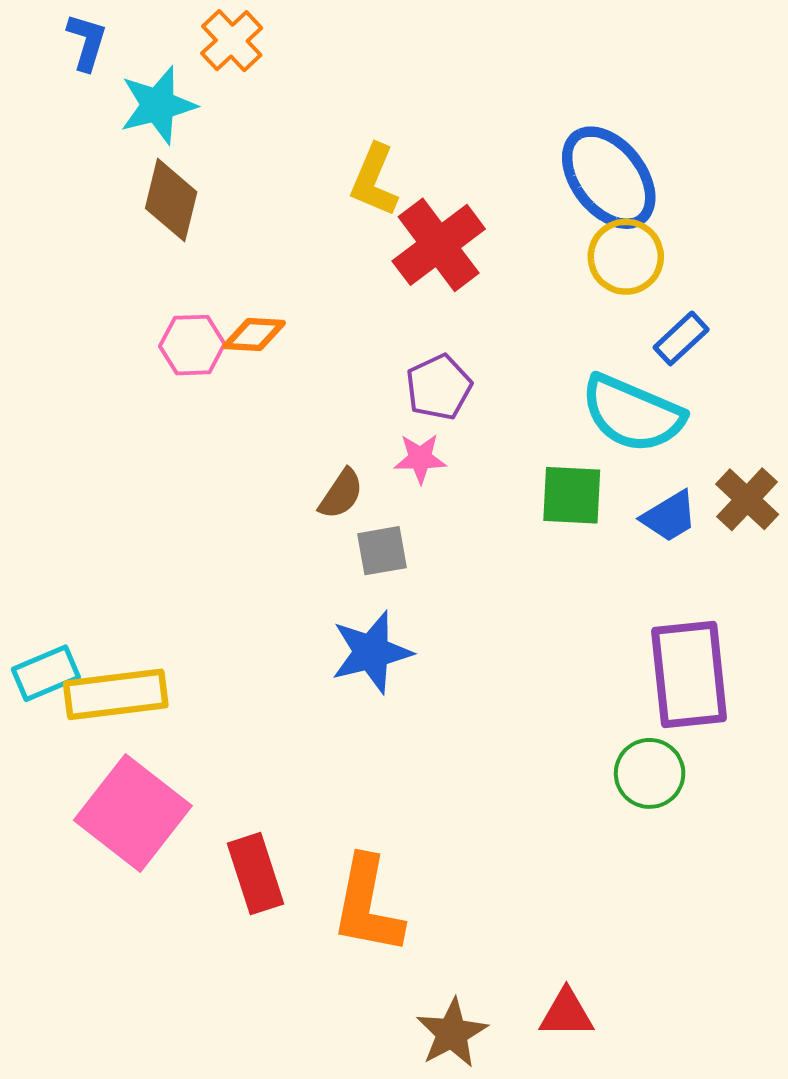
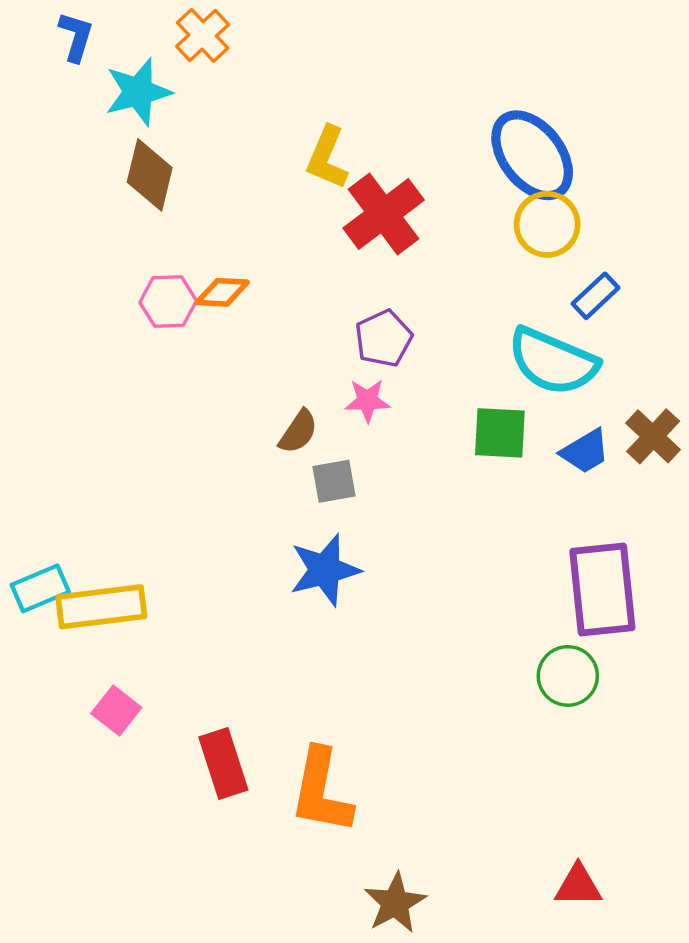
pink square: (133, 813) -> (116, 710), size x0.5
red triangle: (566, 1013) -> (578, 886), moved

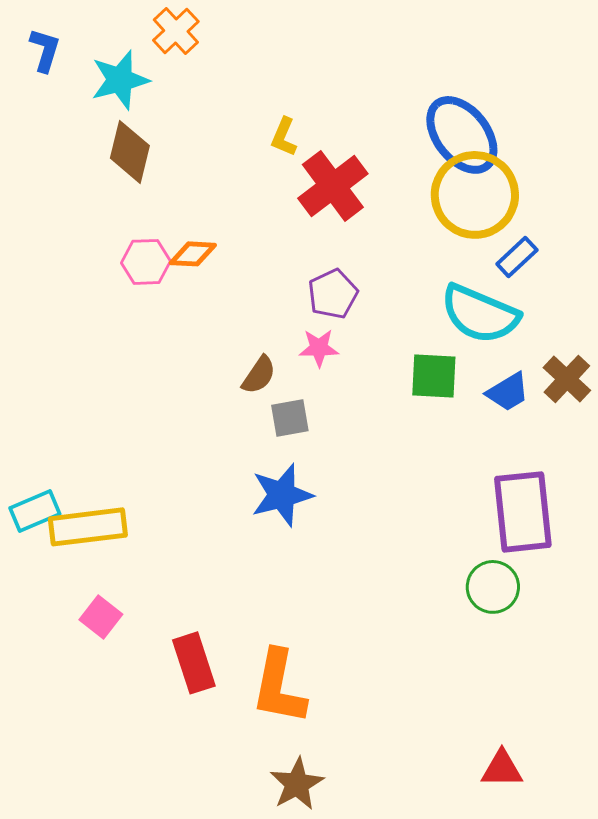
blue L-shape: (76, 37) -> (45, 50), moved
yellow L-shape: (327, 158) -> (284, 137), size x0.7
yellow circle: (547, 224) -> (475, 195), size x1.5
brown star: (395, 903) -> (297, 784), moved

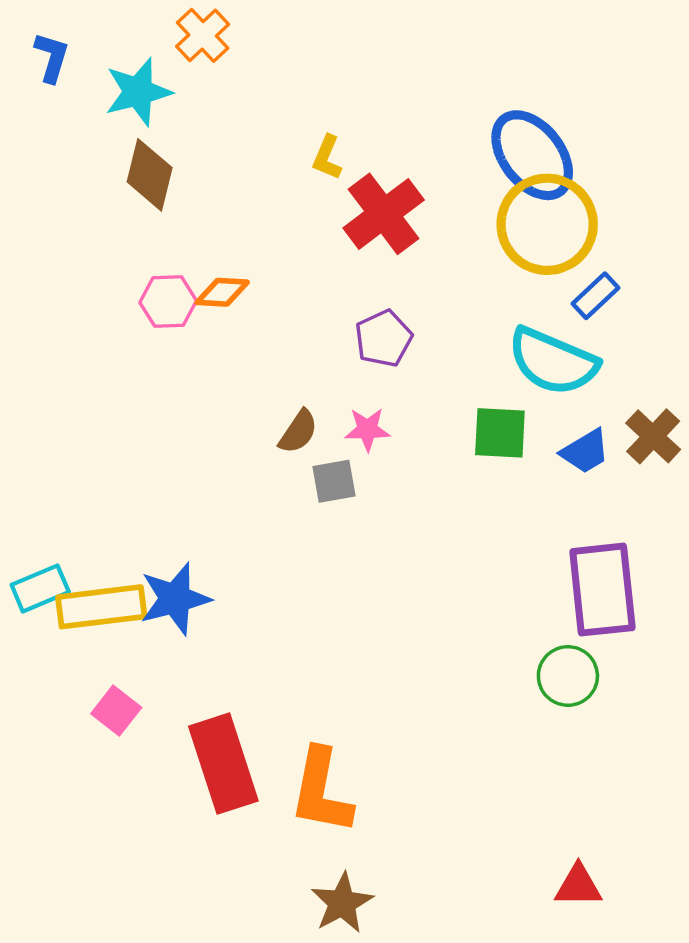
pink star: (319, 348) -> (367, 429), moved
blue star: (282, 495) -> (175, 599), moved
red rectangle: (194, 663) -> (223, 764), size x1.4

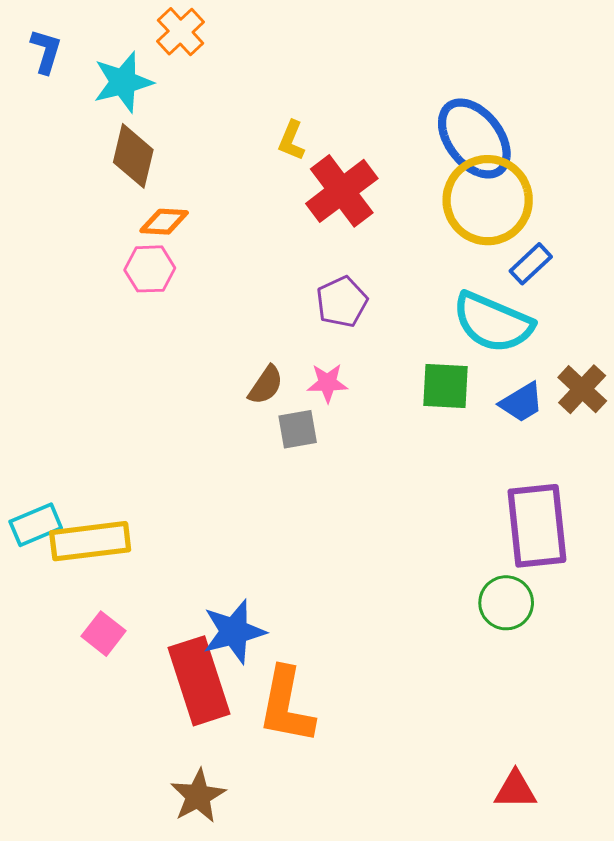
orange diamond: (222, 292) -> (164, 222), moved
blue star: (175, 599) -> (234, 632), moved
brown star: (342, 903) -> (198, 796), moved

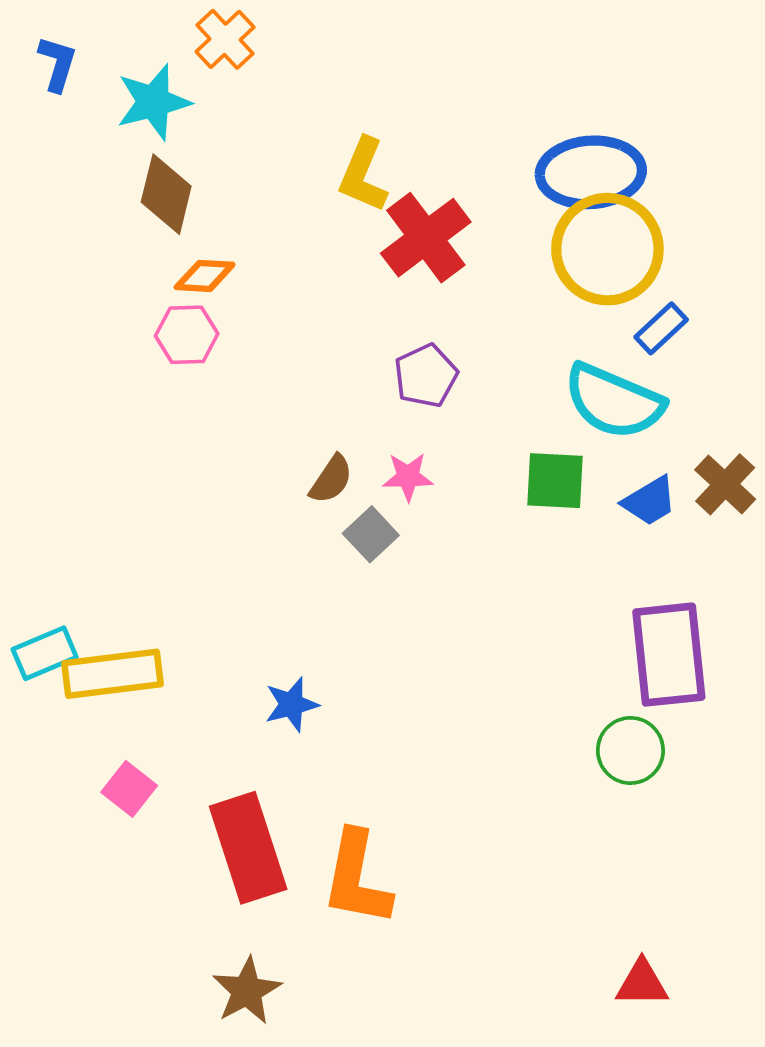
blue ellipse: (474, 139) -> (591, 172), turned -56
yellow L-shape: (291, 141) -> (363, 175), size x1.5
gray square: (298, 429) -> (371, 534), turned -33
blue star: (234, 632) -> (292, 704), moved, size x0.7

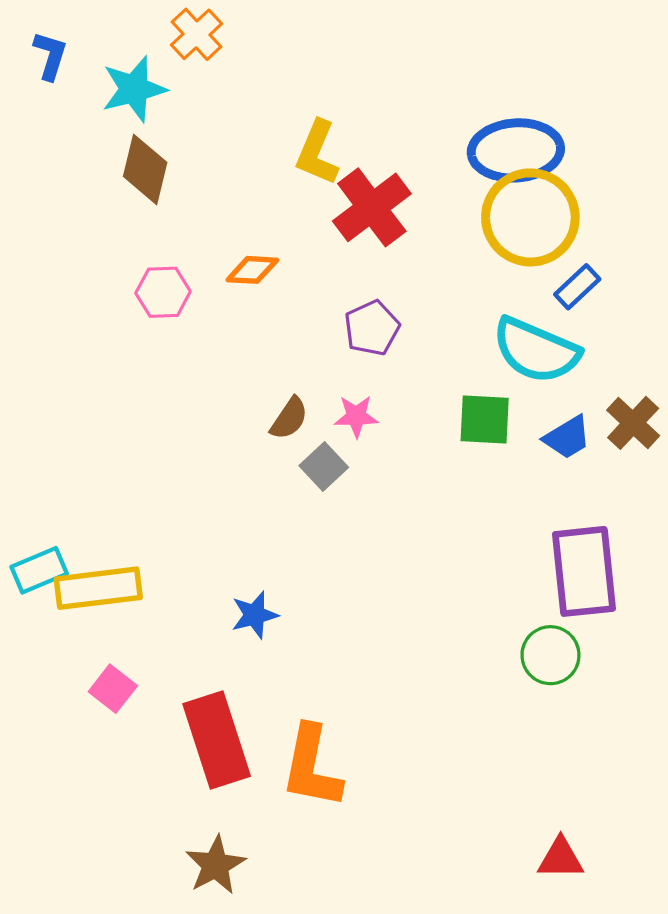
orange diamond: (205, 276) -> (252, 270), moved

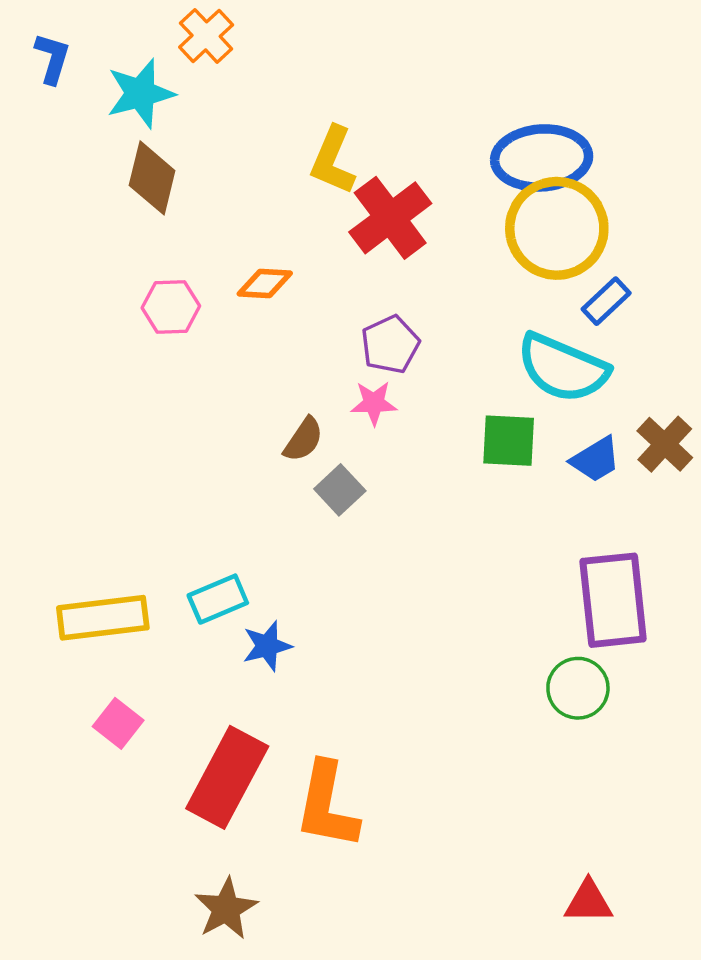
pink star: (356, 416) -> (374, 403), moved
cyan rectangle: (39, 570) -> (218, 599), moved
red rectangle: (217, 740) -> (227, 777), turned 46

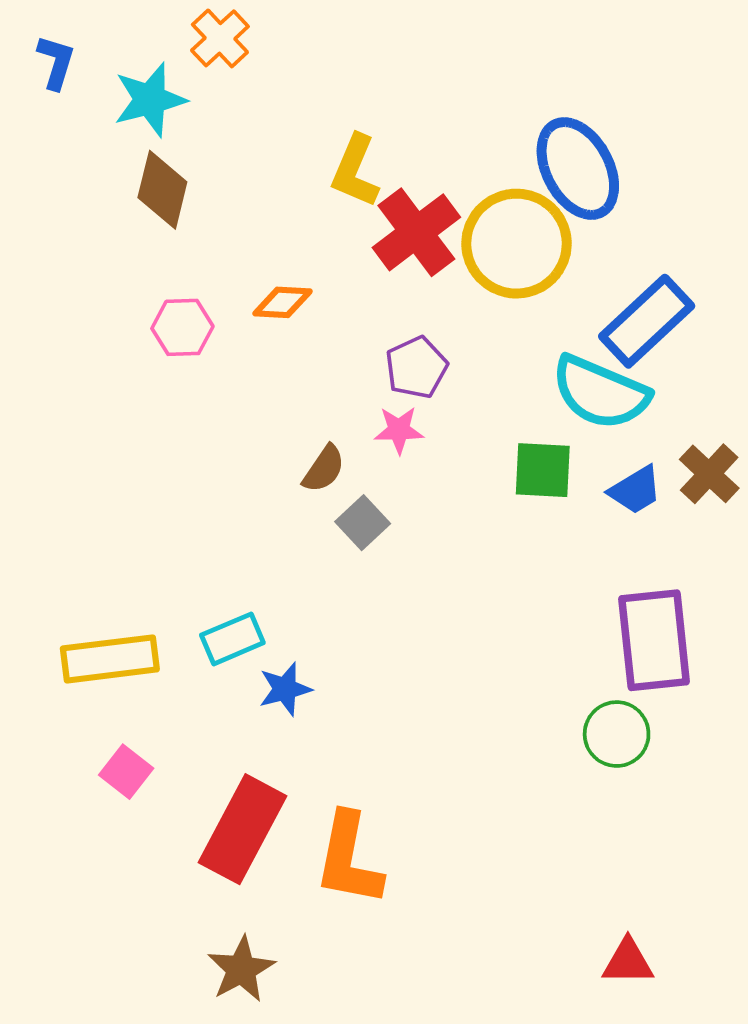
blue ellipse: (542, 158) -> (578, 169), turned 66
yellow circle: (557, 228) -> (516, 244), moved
blue rectangle: (606, 301) -> (647, 321), size x1.8

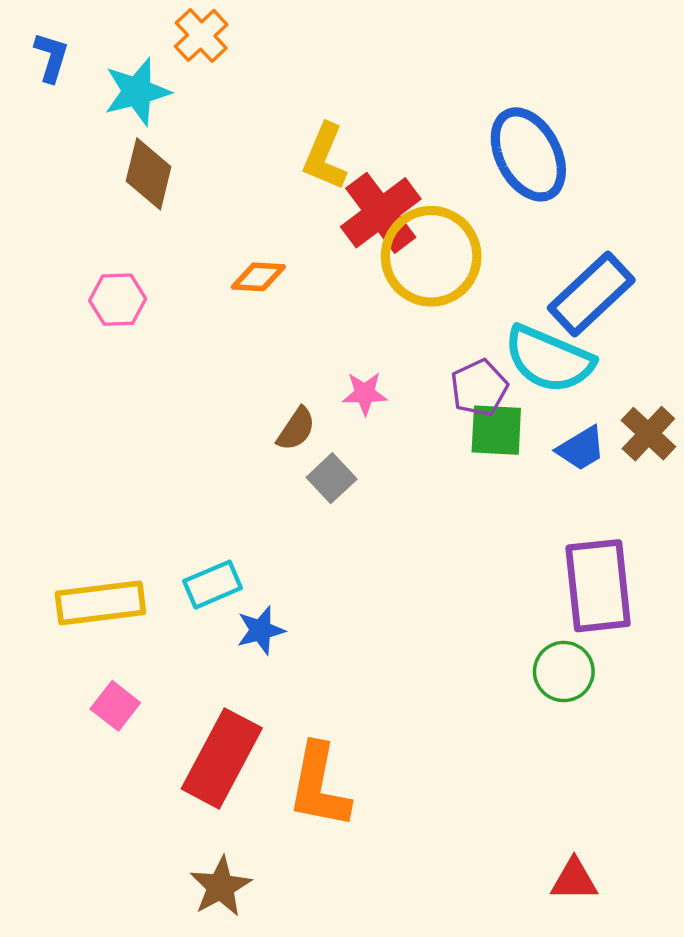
yellow circle: (516, 244) -> (431, 256), moved
pink hexagon: (182, 327) -> (118, 300), moved
purple pentagon: (416, 367) -> (479, 388), moved

